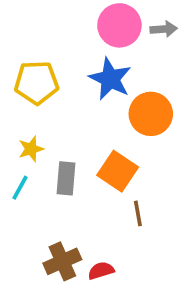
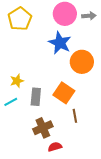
yellow pentagon: (36, 83) -> (20, 19), moved, turned -30
cyan line: (20, 188) -> (11, 102), turned 32
brown cross: (62, 261) -> (43, 128), moved

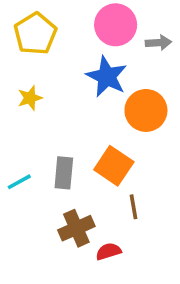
gray arrow: (89, 16) -> (158, 43), moved
yellow star: (17, 81) -> (30, 98), moved
red semicircle: (55, 147) -> (108, 251), moved

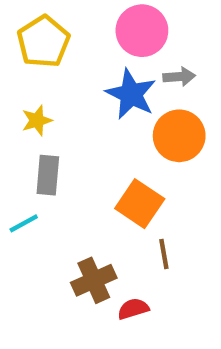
gray arrow: (158, 43) -> (179, 77), moved
gray rectangle: (64, 173) -> (48, 175), moved

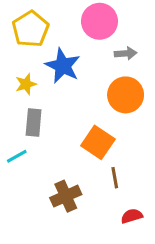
blue star: (131, 94) -> (63, 66), moved
red semicircle: (133, 309) -> (132, 216), moved

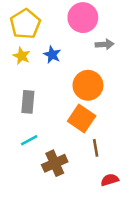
blue star: (63, 66) -> (52, 55), size x0.6
yellow star: (26, 84) -> (22, 56), moved, turned -30
orange circle: (126, 95) -> (88, 85), moved
cyan line: (17, 156) -> (29, 140), moved

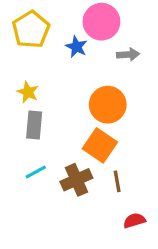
blue star: (52, 55) -> (76, 47), moved
yellow star: (22, 56) -> (28, 92), moved
brown cross: (55, 163) -> (76, 180), moved

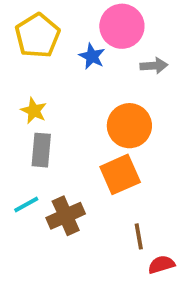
orange square: (100, 145) -> (120, 174), turned 32
cyan line: (36, 172) -> (26, 204), moved
brown cross: (76, 180) -> (66, 216), moved
brown line: (117, 181) -> (139, 236), moved

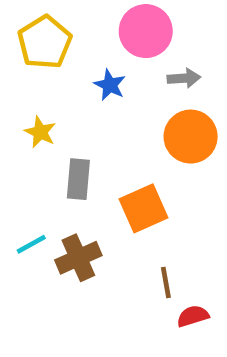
blue star: (92, 56) -> (110, 85), moved
orange circle: (129, 126) -> (191, 137), moved
gray rectangle: (41, 150) -> (78, 179), moved

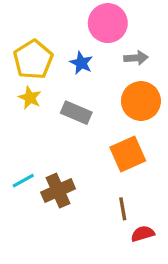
yellow pentagon: (45, 42) -> (33, 60), moved
gray rectangle: (78, 179) -> (76, 113), moved, turned -72
orange square: (143, 208) -> (128, 154), moved

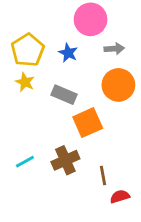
orange square: (128, 154) -> (88, 123), moved
cyan line: (23, 181) -> (25, 162), moved
brown cross: (58, 191) -> (65, 160), moved

